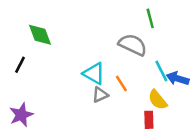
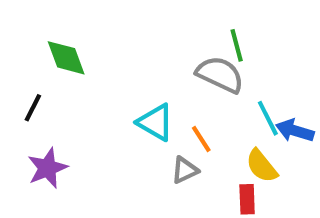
green line: (150, 18) -> (237, 45), moved
gray triangle: (100, 95) -> (185, 170), moved
purple star: (21, 115) -> (47, 168), moved

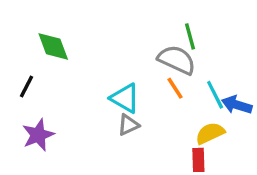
orange line: (201, 139) -> (175, 88), moved
yellow semicircle: (262, 166) -> (210, 133), turned 104
gray triangle: (185, 170) -> (128, 125), moved

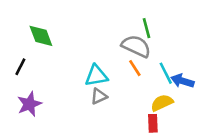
cyan triangle: (125, 98) -> (96, 76), turned -40

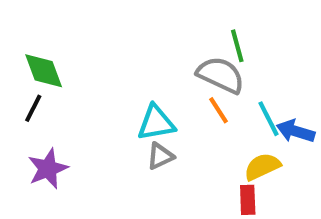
green diamond: (41, 36) -> (44, 71), moved

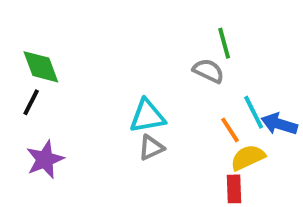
gray semicircle: (221, 75) -> (208, 71), size x0.7
orange line: (219, 110) -> (230, 130), moved

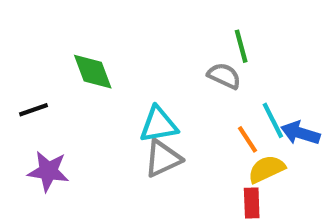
green diamond: (41, 67) -> (93, 72), moved
black line: (31, 102) -> (33, 110), turned 44
gray triangle: (151, 148) -> (163, 158), size x1.4
purple star: (45, 159) -> (48, 171), turned 30

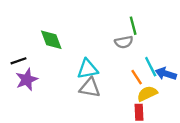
gray semicircle: (224, 76) -> (124, 42), turned 144
gray triangle: (163, 158) -> (90, 88), turned 35
purple star: (48, 171) -> (27, 80), moved, turned -30

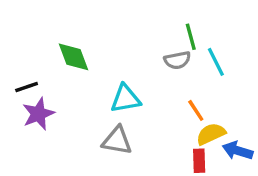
cyan line: (151, 67) -> (216, 62), moved
blue arrow: (166, 74) -> (238, 151), moved
gray triangle: (90, 88) -> (117, 141), moved

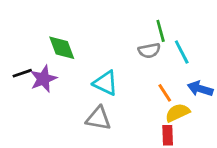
cyan triangle: (125, 99) -> (105, 83), turned 36
purple star: (38, 114) -> (43, 79), moved
blue arrow: (238, 151) -> (200, 89), moved

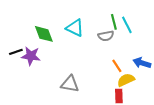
cyan line: (182, 52) -> (127, 25), moved
purple star: (43, 79) -> (31, 56), turned 30
cyan triangle: (105, 83) -> (75, 28), moved

